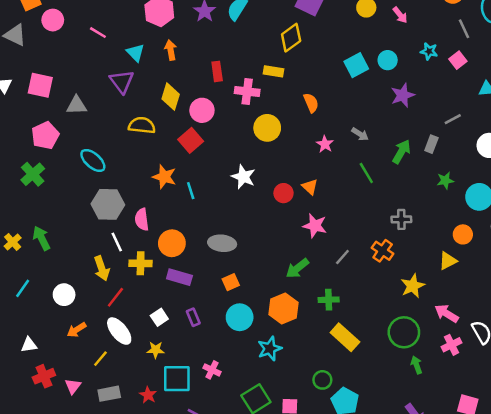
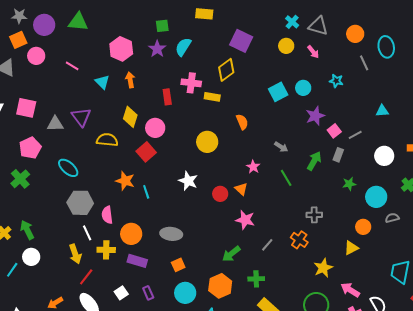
pink square: (458, 60) -> (334, 131), moved
purple triangle: (122, 81) -> (81, 117), moved
pink cross: (247, 91) -> (191, 83), moved
pink star: (325, 144) -> (253, 167), moved
white circle: (64, 295) -> (31, 257), moved

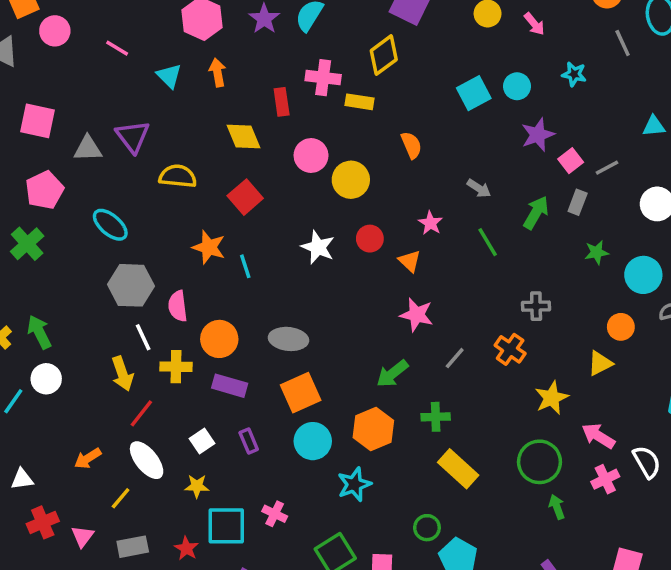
yellow diamond: (130, 117) -> (244, 136), moved, turned -40
pink circle: (155, 128) -> (311, 155), moved
red circle: (220, 194) -> (370, 239), moved
orange square: (178, 265) -> (301, 393), size x1.6

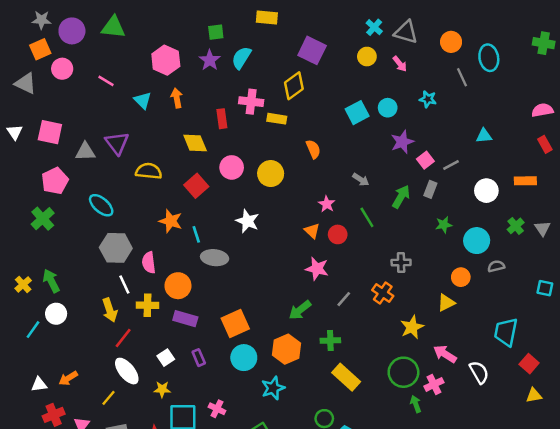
pink circle: (311, 155) -> (232, 167), moved
red circle: (370, 239) -> (338, 234), moved
gray ellipse: (289, 339) -> (215, 258), moved
orange arrow: (88, 458) -> (68, 378), moved
pink cross: (605, 479) -> (434, 384), moved

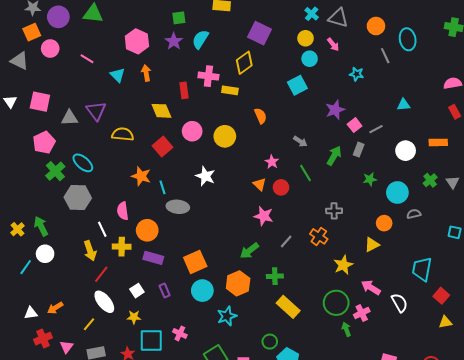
cyan circle: (388, 108) -> (310, 59), moved
green cross: (43, 219) -> (55, 171), moved
gray hexagon: (116, 248) -> (78, 198), moved

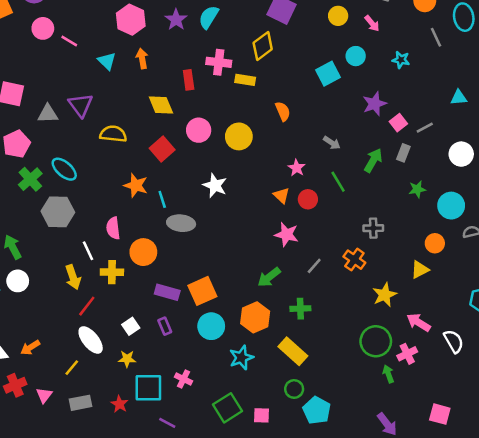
pink circle: (50, 48) -> (43, 28), moved
cyan circle: (310, 59) -> (356, 56), moved
purple rectangle: (153, 258) -> (167, 292), moved
yellow rectangle: (288, 307) -> (293, 351), moved

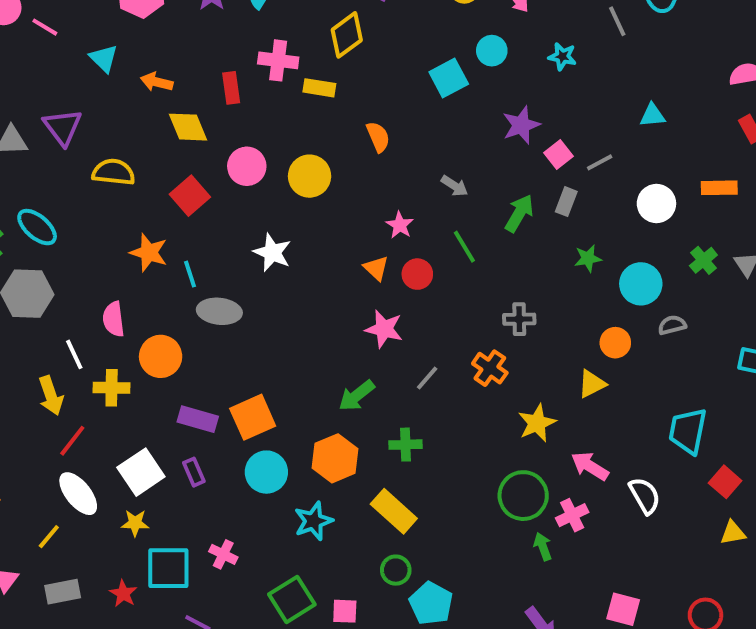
orange arrow: (142, 59) -> (157, 82), moved, turned -66
white square: (131, 326) -> (141, 472), size x1.6

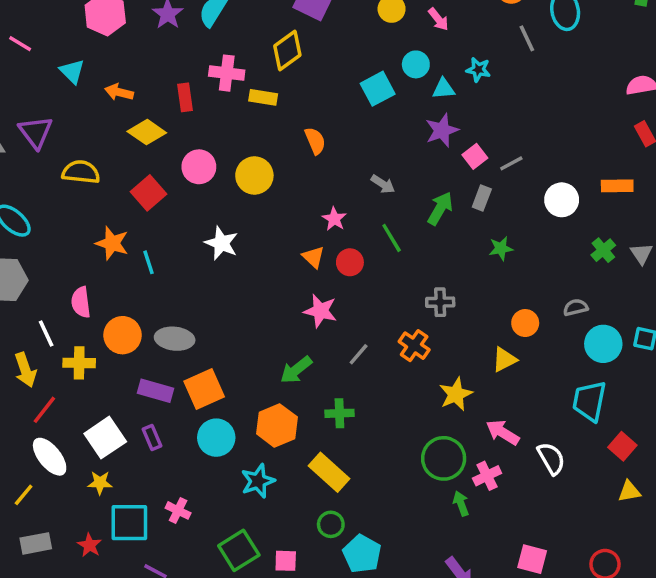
cyan triangle: (653, 115) -> (444, 89), moved
yellow diamond: (188, 127) -> (147, 132), turned -33
cyan circle: (641, 284) -> (603, 344), moved
gray ellipse: (219, 311) -> (175, 339), moved

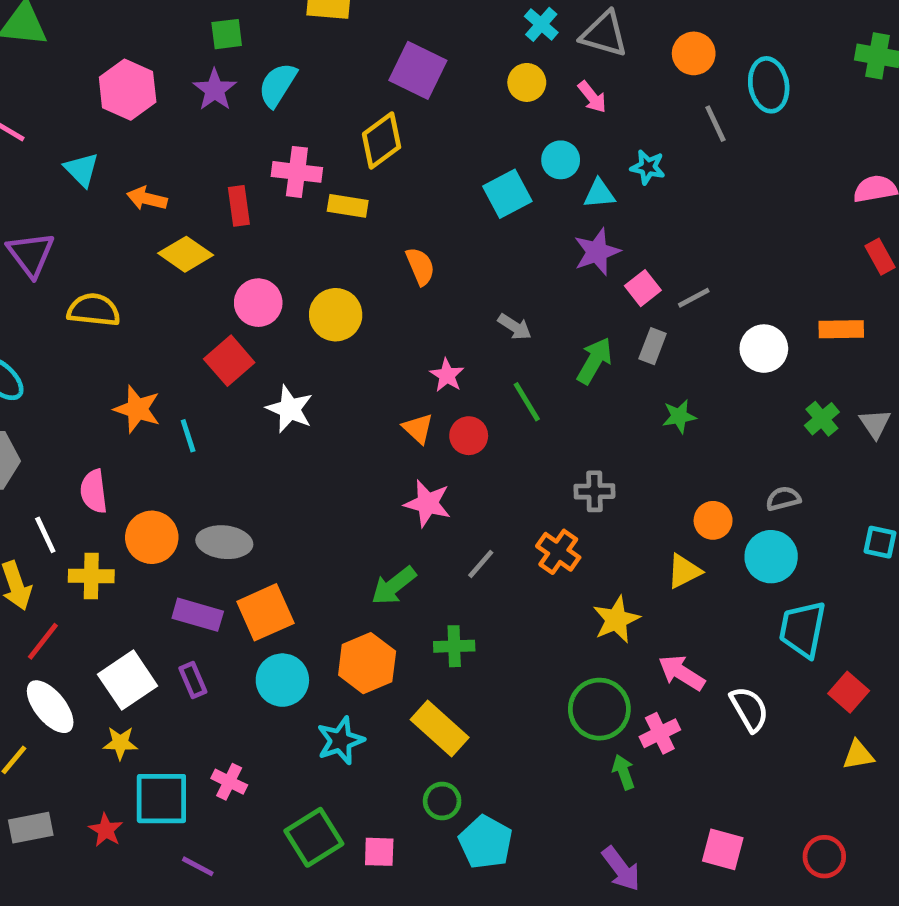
red square: (149, 193) -> (229, 361), moved
cyan circle: (603, 344) -> (771, 557), moved

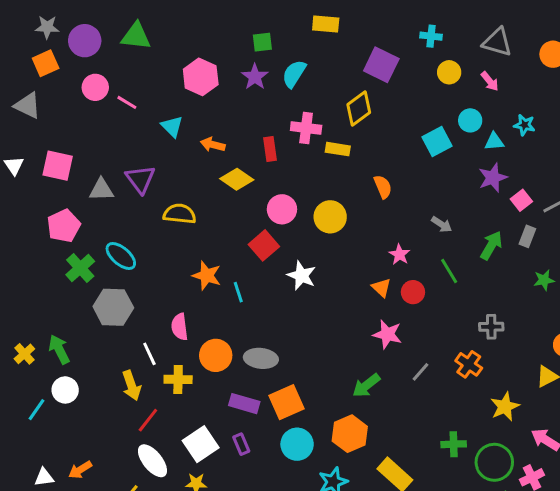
cyan cross: (541, 24) -> (431, 36), moved, turned -35
green cross: (454, 646) -> (454, 444), moved

